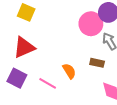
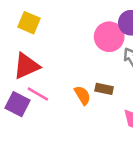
brown rectangle: (97, 63) -> (104, 89), moved
pink line: (48, 83) -> (38, 94), moved

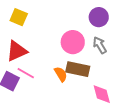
pink circle: (109, 37) -> (73, 42), moved
brown rectangle: (104, 89) -> (78, 69), size x1.6

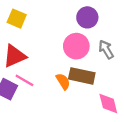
purple circle: (99, 17) -> (87, 17), moved

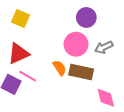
gray arrow: (106, 49) -> (104, 47), turned -84
orange semicircle: (63, 81) -> (60, 68), moved

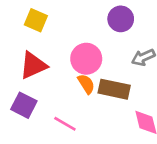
pink circle: (76, 44) -> (86, 59), moved
pink line: (28, 76) -> (65, 124), moved

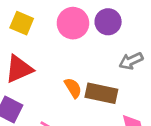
pink circle: (86, 59) -> (73, 23), moved

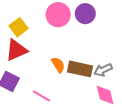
yellow square: (22, 23) -> (19, 27), moved, turned 30
gray arrow: (131, 61) -> (103, 70), moved

